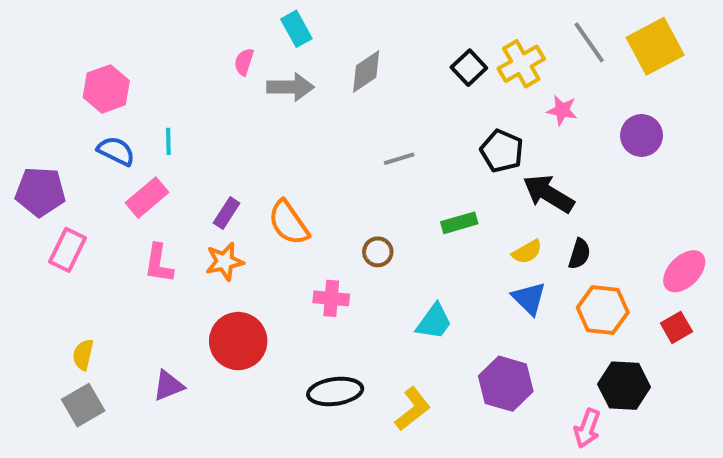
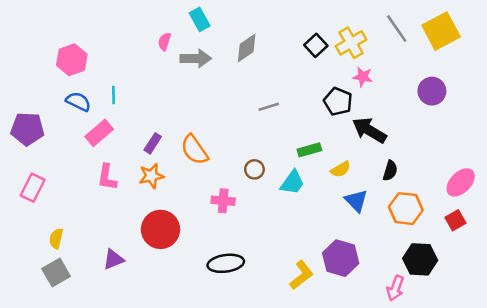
pink star: (562, 110) -> (363, 77), moved
pink rectangle: (68, 250) -> (33, 188), moved
yellow semicircle: (527, 252) -> (341, 169), moved
cyan trapezoid: (434, 322) -> (292, 182), moved
yellow L-shape: (413, 409) -> (301, 275), moved

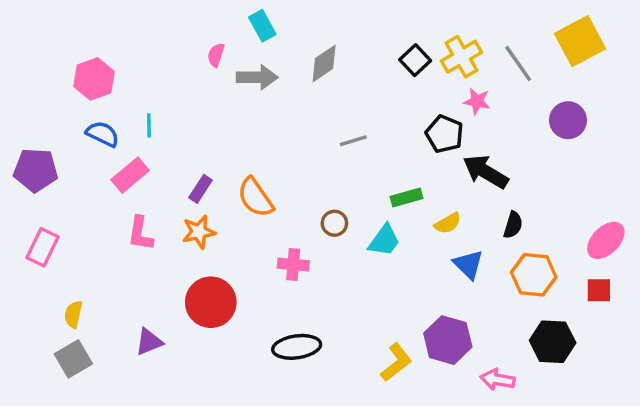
gray line: (397, 28) -> (518, 64), moved
red square: (455, 220) -> (599, 290), turned 30
pink arrow: (395, 288) -> (498, 380), moved, turned 80

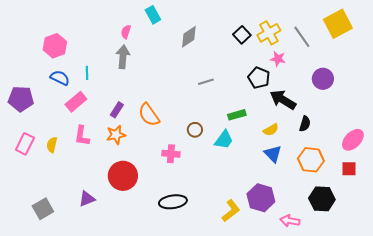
gray arrow: (257, 77) -> (123, 57), moved, turned -85
purple circle: (568, 120) -> (323, 79), moved
yellow semicircle: (448, 223) -> (271, 130), moved
black semicircle: (513, 225) -> (305, 124), moved
yellow semicircle: (73, 314) -> (52, 145), moved

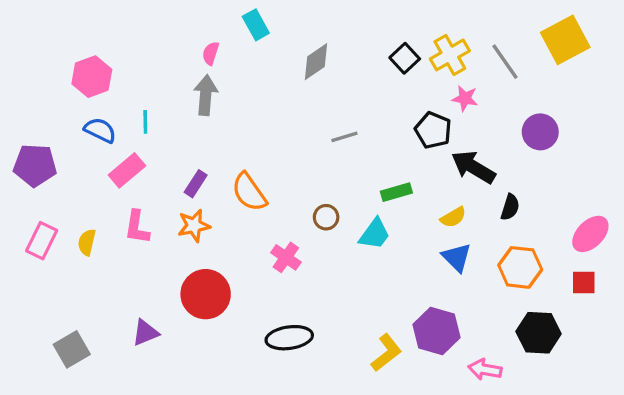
pink cross: (171, 154) -> (286, 257), turned 30

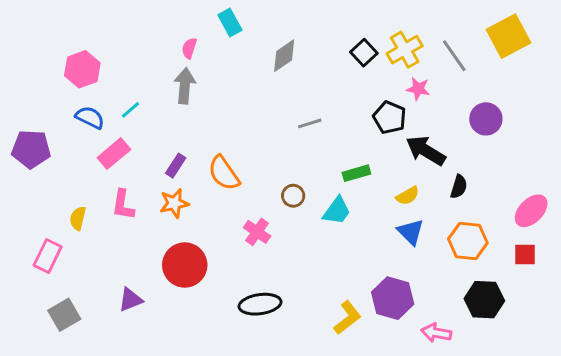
cyan line: (145, 122) -> (131, 110), turned 50
pink rectangle: (42, 241) -> (48, 256), moved

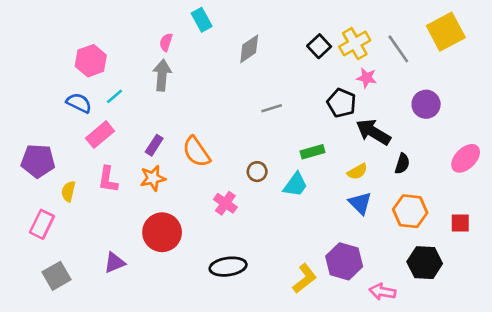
pink hexagon: (82, 69) -> (91, 61), moved
purple pentagon: (31, 149) -> (38, 161), moved
pink ellipse: (531, 211) -> (466, 158), moved

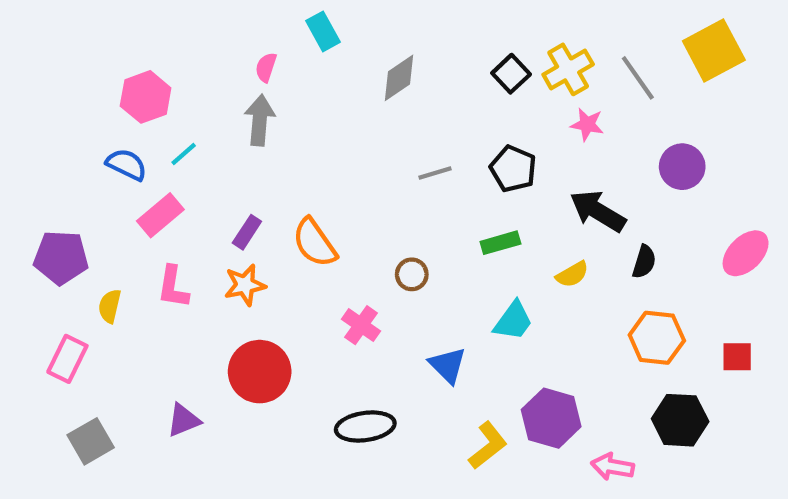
black pentagon: (342, 103) -> (513, 169), moved
cyan trapezoid: (295, 185) -> (513, 321), moved
blue triangle: (360, 203) -> (448, 365), moved

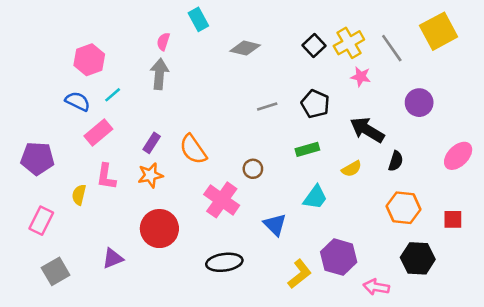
gray diamond: (399, 78) -> (245, 48), turned 48
yellow semicircle: (110, 306) -> (79, 195), moved
pink cross: (361, 325) -> (222, 200), size x1.5

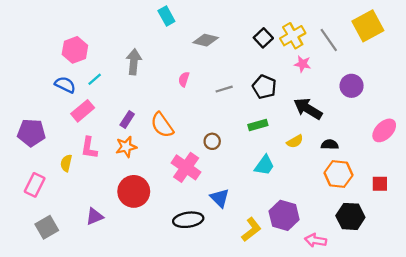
pink semicircle: (163, 42) -> (184, 79), moved
black semicircle: (396, 161) -> (330, 145), moved, turned -105
blue triangle: (275, 225) -> (220, 198), moved

